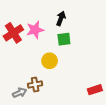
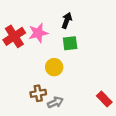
red rectangle: (95, 90) -> (104, 99), turned 64
gray arrow: (20, 93) -> (55, 102), moved

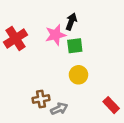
pink star: (38, 33) -> (55, 35), moved
yellow circle: (54, 67) -> (78, 75), moved

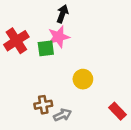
black arrow: (71, 22) -> (62, 14), moved
green square: (75, 46) -> (46, 48), moved

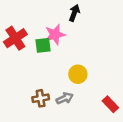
black arrow: (62, 14) -> (74, 13), moved
gray arrow: (62, 115) -> (65, 98), moved

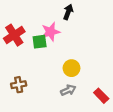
brown cross: (41, 98) -> (19, 85), moved
gray arrow: (65, 98) -> (68, 90), moved

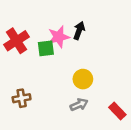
black arrow: (68, 12) -> (79, 31), moved

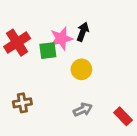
yellow circle: (83, 79) -> (81, 69), moved

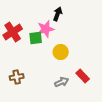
black arrow: (83, 32) -> (58, 14), moved
red rectangle: (123, 116) -> (83, 76), moved

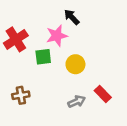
black arrow: (58, 14) -> (72, 17), turned -64
green square: (36, 38) -> (43, 57), moved

